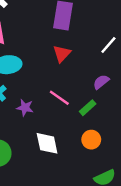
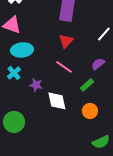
pink line: (59, 98) -> (64, 67), moved
white diamond: (47, 143) -> (57, 101), moved

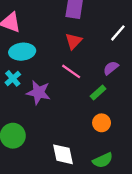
purple star: (36, 85) -> (38, 92), size x1.5
white diamond: (57, 101) -> (63, 154), moved
green semicircle: (101, 142) -> (103, 160), moved

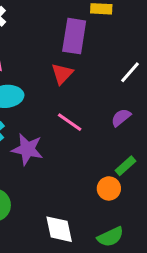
red triangle: (74, 41) -> (62, 74), moved
green rectangle: (98, 92) -> (125, 166), moved

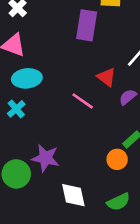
red triangle: (62, 74) -> (107, 77), moved, turned -36
purple star: (27, 149) -> (45, 158), moved

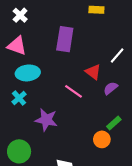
purple rectangle: (87, 25) -> (65, 39), moved
purple star: (45, 158) -> (46, 120), moved

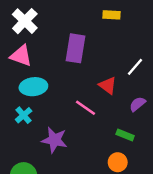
white cross: (20, 15) -> (25, 21), size x1.5
purple semicircle: (111, 88) -> (137, 104), moved
green rectangle: (114, 123) -> (125, 135), moved, turned 64

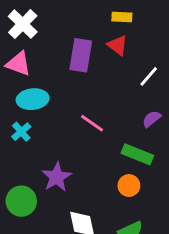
red triangle: (108, 85) -> (118, 45), moved
green rectangle: (125, 135) -> (137, 154), size x1.5
purple star: (54, 140) -> (57, 177), moved, turned 30

